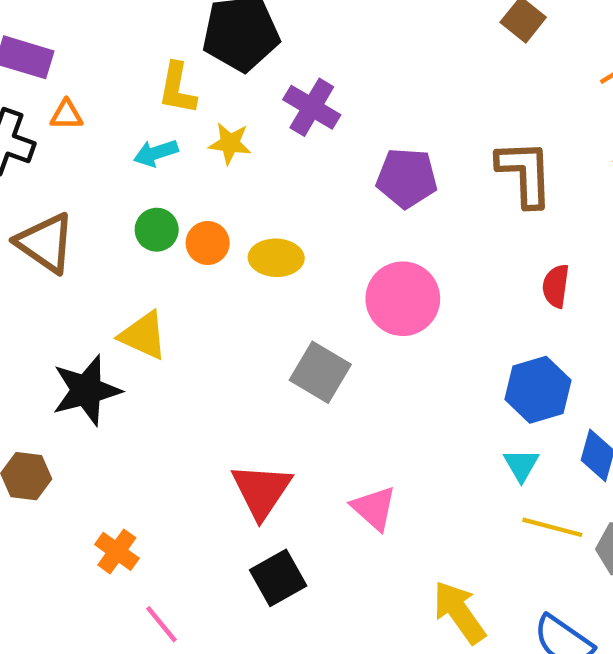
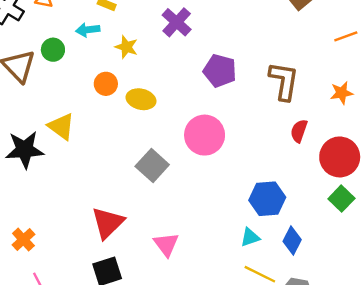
yellow star: (230, 143) -> (126, 47), moved
green circle: (157, 230) -> (53, 50), moved
red semicircle: (556, 286) -> (299, 131), moved
cyan triangle: (521, 465) -> (250, 237), turned 30

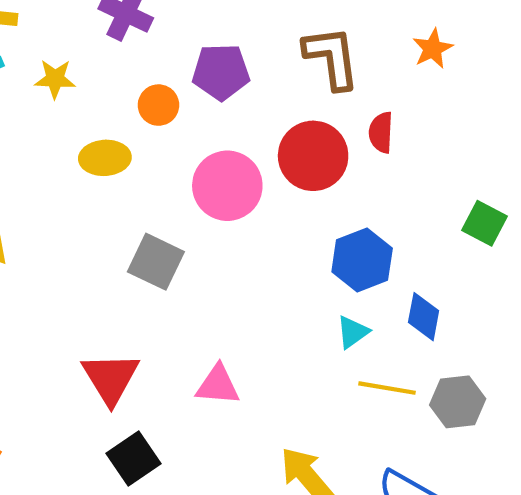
orange circle: (106, 84) -> (158, 105), moved
red circle: (340, 157) -> (313, 156), moved
pink triangle: (166, 244) -> (218, 385), turned -32

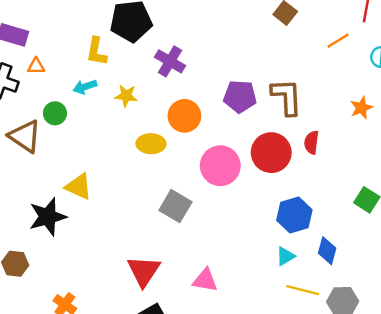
orange star: (433, 49) -> (361, 108), moved
purple pentagon: (221, 72) -> (240, 97), moved
orange circle: (158, 105) -> (184, 116), size x1.4

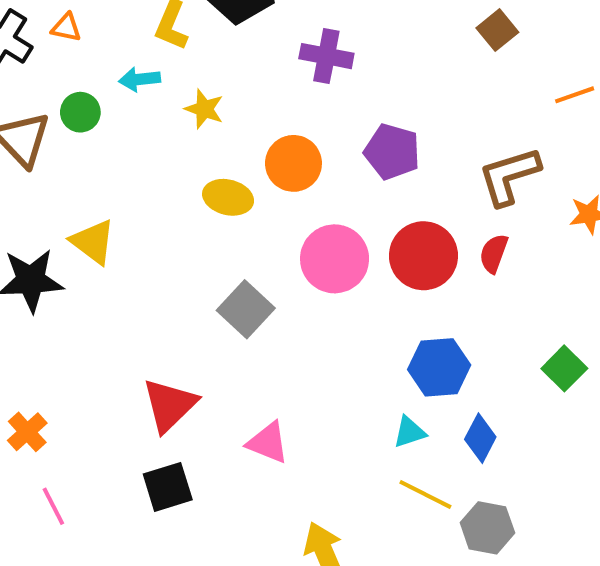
purple cross: (170, 61) -> (326, 56), moved, turned -32
brown L-shape: (287, 97) -> (509, 176), moved, turned -117

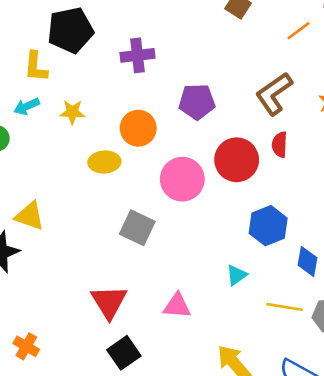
cyan triangle: (409, 432) -> (237, 275), moved

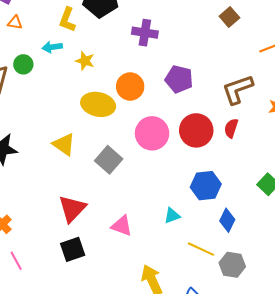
yellow ellipse: (104, 162) -> (98, 104), size x1.4
yellow triangle: (30, 216) -> (64, 144), moved

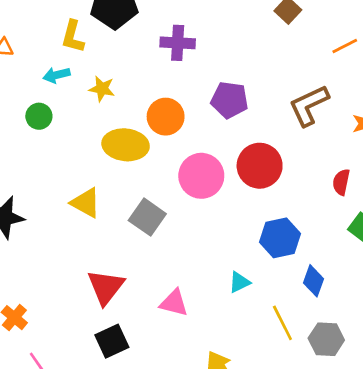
green circle: (23, 64) -> (39, 116), moved
red semicircle: (231, 128) -> (341, 182), moved
yellow line: (201, 249) -> (282, 323), turned 44

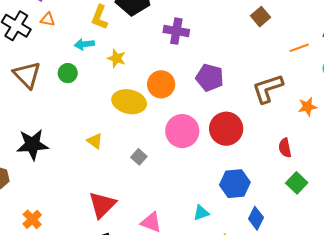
red semicircle: (341, 182) -> (285, 148), turned -30
yellow triangle: (86, 203) -> (95, 141), size x0.7
gray square: (147, 217) -> (139, 157), size x0.6

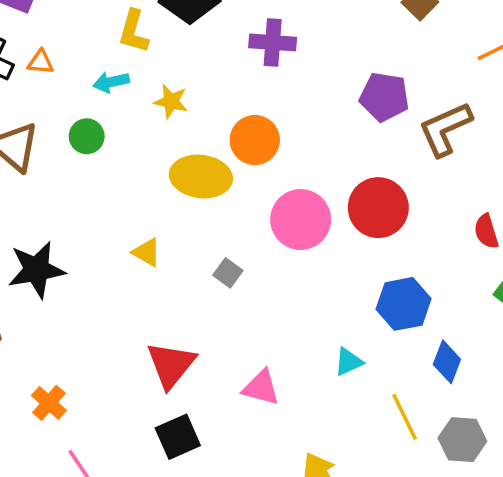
orange triangle: (48, 19) -> (41, 62), moved
purple pentagon: (210, 78) -> (384, 97), moved

